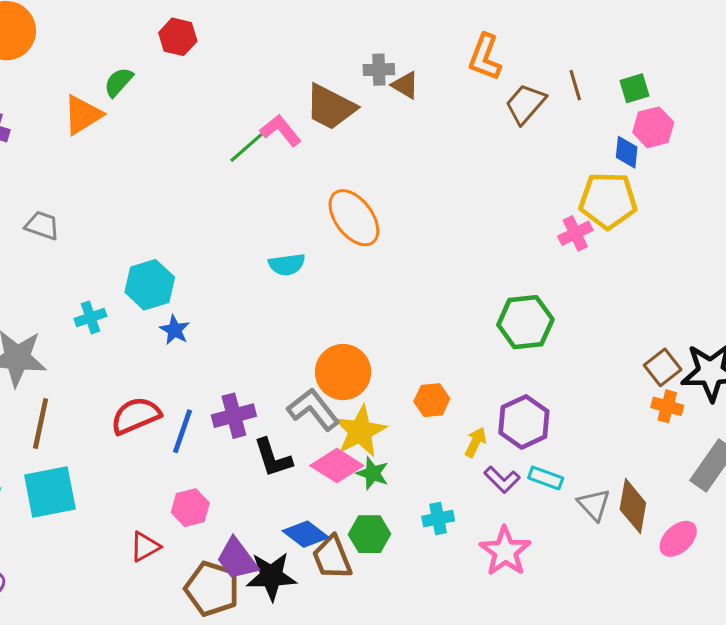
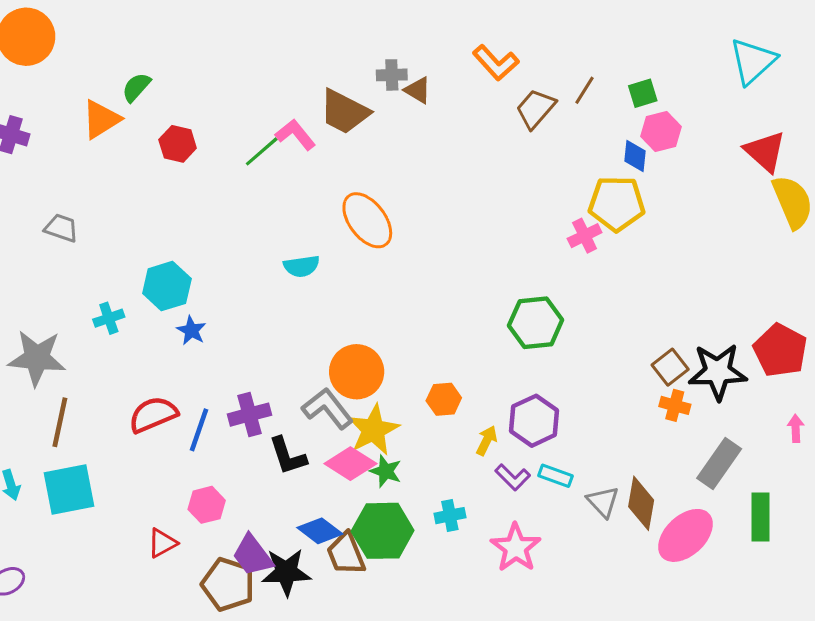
red hexagon: (178, 37) -> (178, 144), moved
orange L-shape: (485, 57) -> (496, 63), turned -63
brown line: (575, 85) -> (585, 90), turned 48
green hexagon: (370, 534) -> (383, 531), size x1.5
pink ellipse: (678, 539) -> (685, 535), size x1.5

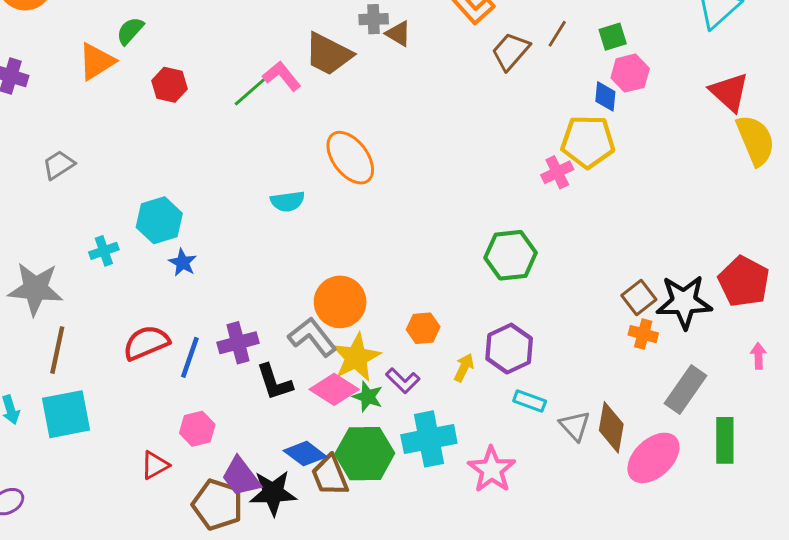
gray trapezoid: (61, 228) -> (59, 165), turned -52
purple L-shape: (513, 477) -> (403, 381), moved
cyan cross: (450, 516) -> (429, 439), size x1.8

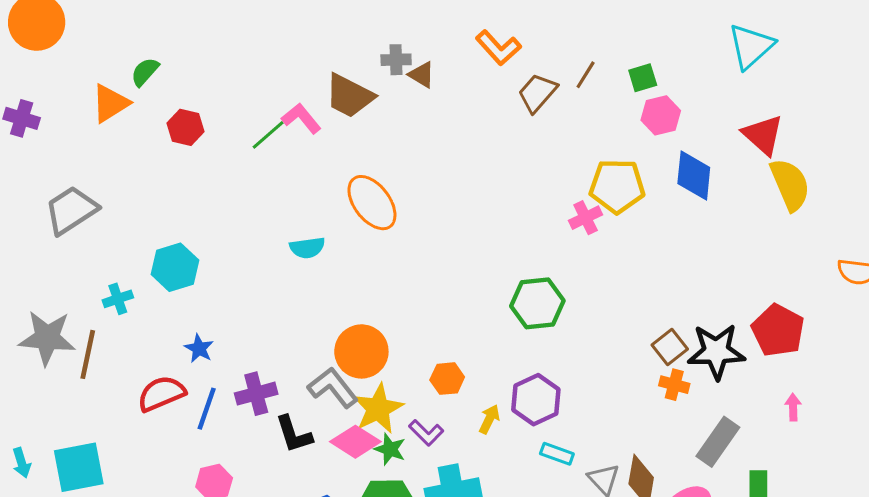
blue diamond: (605, 96) -> (694, 176), moved, size x1.6
gray trapezoid: (59, 165) -> (71, 210), size x1.6
blue star: (183, 263) -> (199, 348), moved
brown line: (57, 350) -> (88, 354), moved

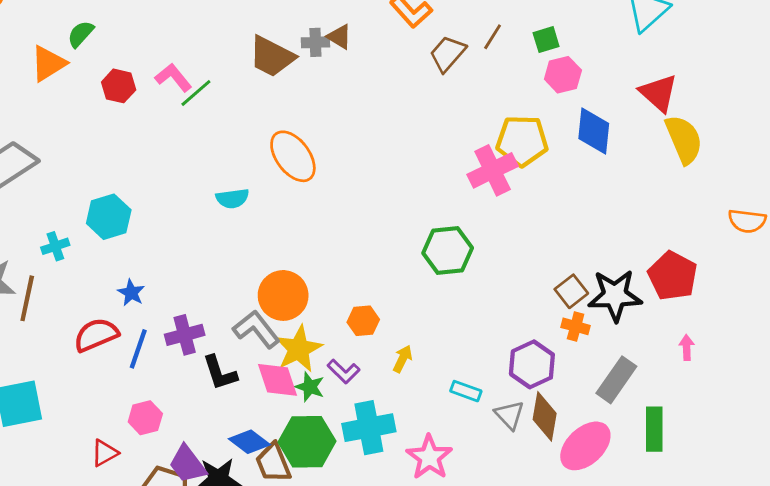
gray cross: (396, 60) -> (315, 42), moved
pink L-shape: (301, 118) -> (173, 78), moved
pink cross: (586, 218) -> (493, 170), size x1.6
purple hexagon: (536, 400) -> (532, 364), moved
pink diamond: (355, 442) -> (277, 380), turned 39

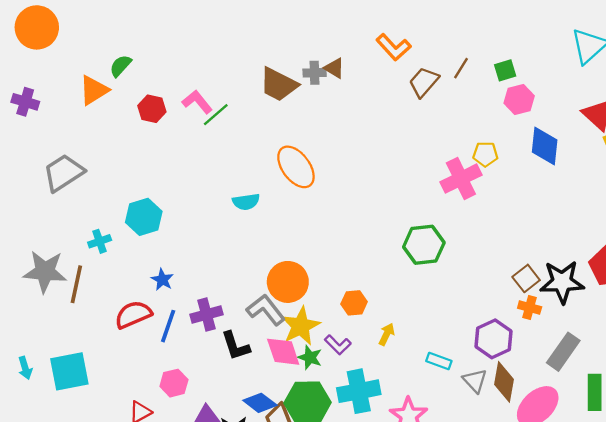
yellow pentagon: (522, 141) -> (485, 154), size x0.6

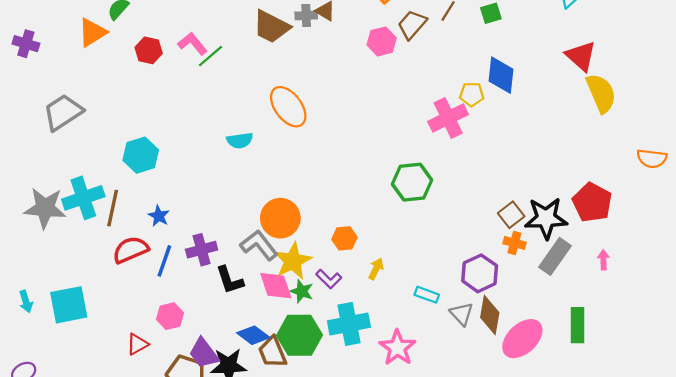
pink hexagon: (519, 99) -> (382, 41), moved
blue diamond: (545, 146) -> (501, 75), moved
cyan cross: (100, 241) -> (83, 198), moved, size x1.8
brown line: (76, 284) -> (113, 208), moved
gray rectangle: (563, 352) -> (555, 256), moved

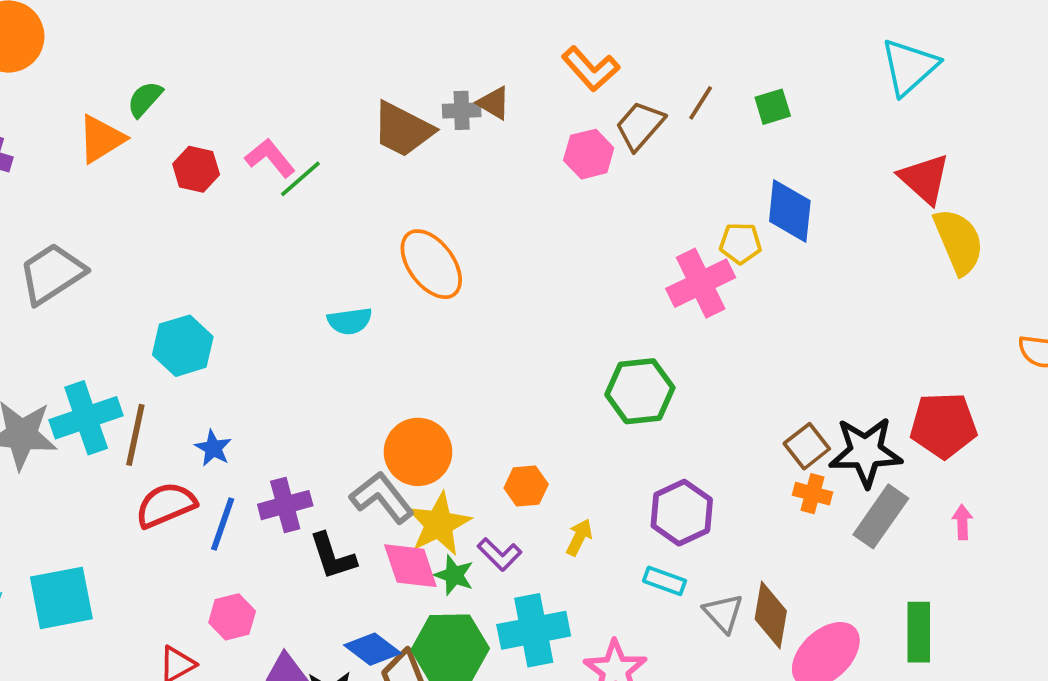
red pentagon: (592, 202) -> (943, 425), turned -30
purple hexagon: (480, 273) -> (682, 513), moved

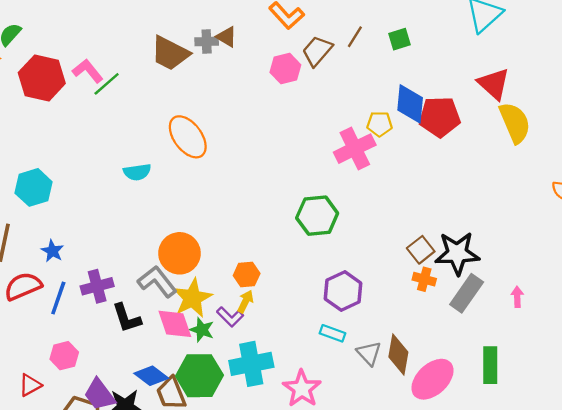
red hexagon: (196, 169) -> (42, 78), size x1.6
red pentagon: (943, 425) -> (440, 117), moved
yellow arrow: (579, 537) -> (245, 302), moved

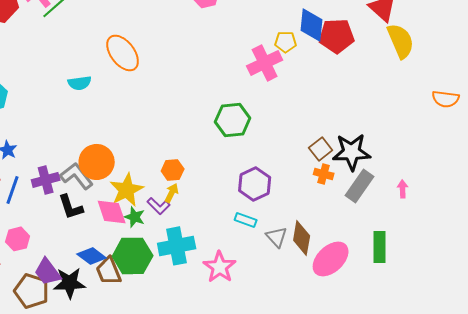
orange circle: (179, 253) -> (97, 162), moved
gray L-shape: (157, 282) -> (77, 176), moved

